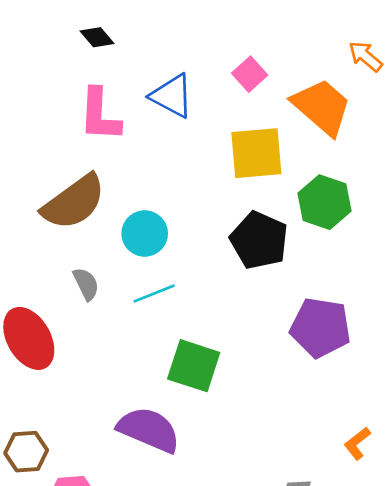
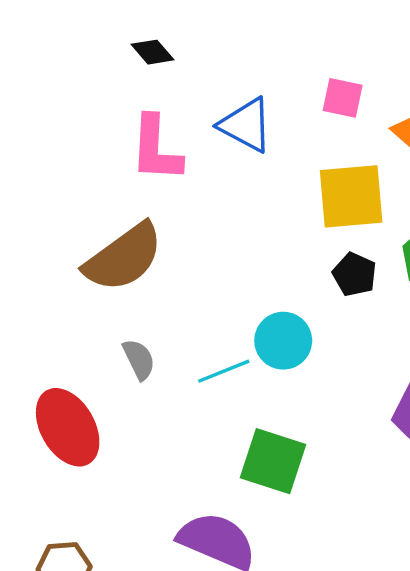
pink square: (250, 74) -> (343, 98), turned -36
cyan circle: (145, 234) -> (283, 341), moved
black pentagon: (259, 240) -> (355, 274), moved, size x0.6

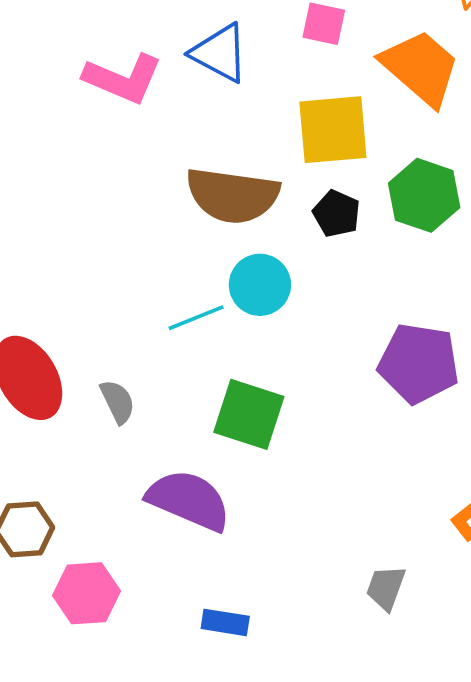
pink L-shape: (156, 149) -> (123, 79), turned -70
brown semicircle: (124, 257) -> (233, 195), moved, turned 44
gray semicircle: (139, 359) -> (118, 402), moved

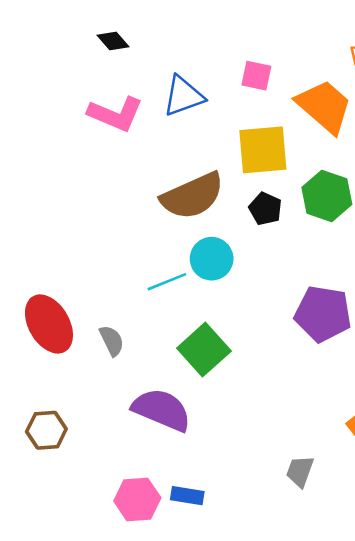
blue triangle: (220, 53) -> (183, 96), turned -48
brown semicircle: (233, 195) -> (192, 196), turned -32
green square: (249, 414) -> (204, 350), turned 30
pink hexagon: (87, 593) -> (137, 499), moved

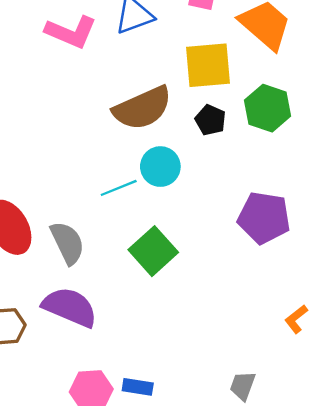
gray semicircle: (112, 341) -> (67, 243), size x1.5
purple semicircle: (162, 410) -> (70, 307), moved
gray trapezoid: (300, 471) -> (243, 386), moved

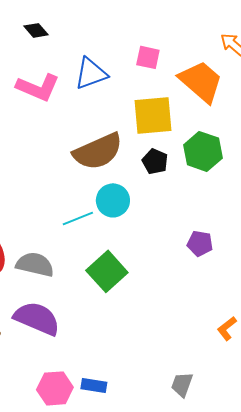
purple pentagon: (264, 218) -> (200, 243), size x0.6
gray semicircle: (67, 243) -> (35, 264), turned -51

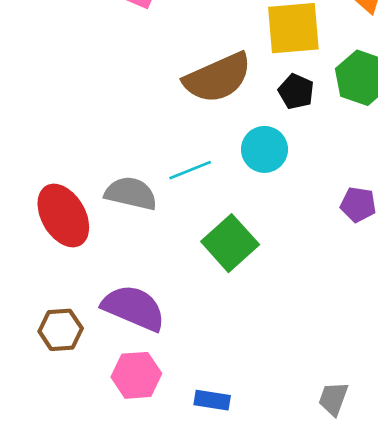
cyan circle: (113, 200) -> (264, 149), moved
gray semicircle: (35, 264) -> (131, 193), moved
pink hexagon: (55, 388) -> (136, 375), moved

